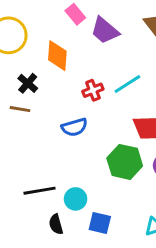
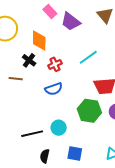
black cross: (28, 83) -> (29, 60), moved
red cross: (93, 90) -> (55, 64), moved
cyan circle: (76, 199) -> (59, 128), moved
black semicircle: (56, 224) -> (45, 156), turned 32

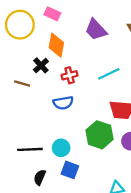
pink rectangle: (50, 12) -> (52, 14), moved, turned -32
blue square: (75, 153) -> (70, 170), moved

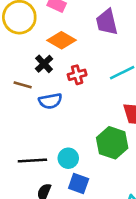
purple trapezoid: (96, 30) -> (107, 22), turned 30
orange diamond: (56, 45) -> (62, 40), turned -70
blue semicircle: (63, 103) -> (50, 101), moved

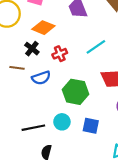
green hexagon: (112, 143) -> (76, 92), moved
blue square: (79, 184) -> (91, 126), moved

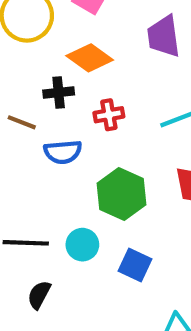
black cross: (32, 49) -> (59, 93), turned 32

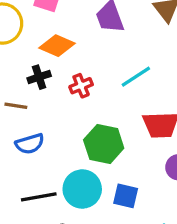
blue semicircle: (63, 152) -> (30, 144), moved
cyan circle: (82, 245) -> (82, 189), size x1.5

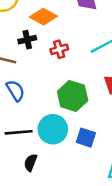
blue semicircle: (30, 144) -> (15, 91), turned -110

